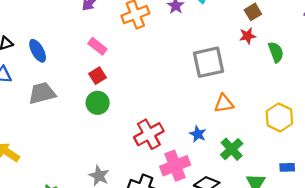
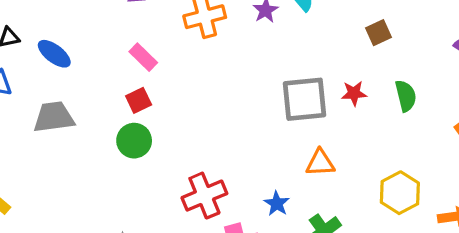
red star: (248, 36) -> (354, 93), moved
blue ellipse: (38, 51) -> (54, 54), turned -30

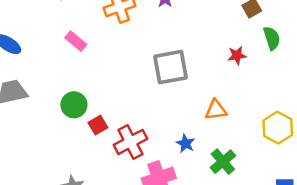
green semicircle: (406, 96) -> (272, 38), moved
gray square: (305, 99) -> (171, 67), moved
red square: (139, 100) -> (98, 125), moved

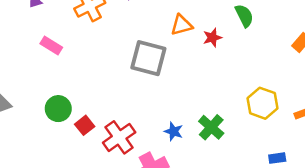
gray square: (171, 67) -> (148, 58), turned 33
orange triangle: (216, 110) -> (181, 25), moved
green cross: (223, 162) -> (211, 127), moved

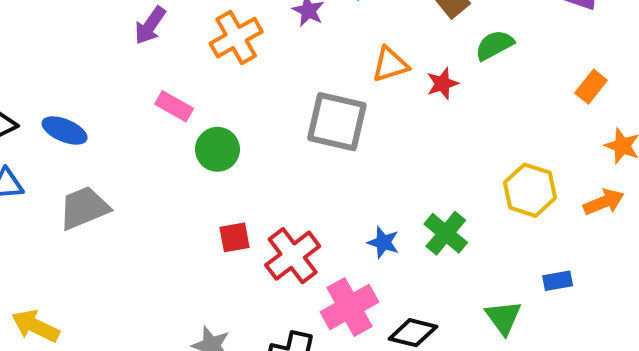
green semicircle: (244, 16) -> (494, 45), turned -90
green circle: (58, 109) -> (217, 149), moved
red square: (85, 125) -> (234, 237), turned 30

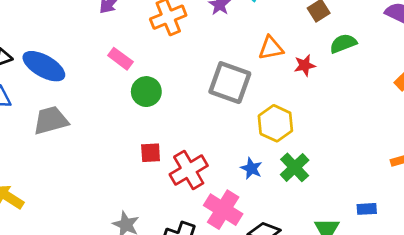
blue ellipse: (65, 130) -> (44, 66), size x1.4
yellow hexagon: (530, 190) -> (275, 123), moved
pink cross: (350, 307) -> (223, 210), turned -36

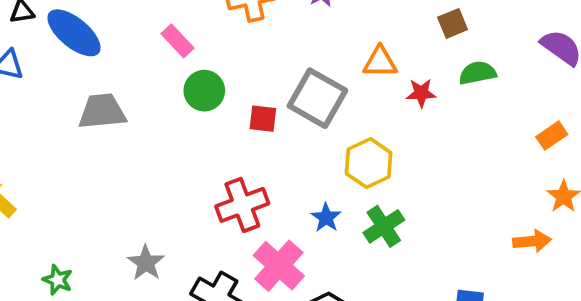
gray trapezoid: (51, 120) -> (102, 111), moved
red square: (151, 153) -> (263, 119), moved

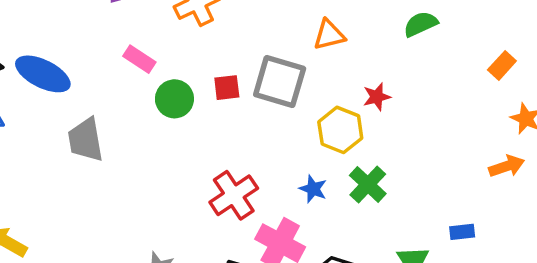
red star: (421, 93) -> (377, 97), moved
gray trapezoid: (102, 111) -> (85, 140), turned -81
red square: (263, 119) -> (227, 88), moved

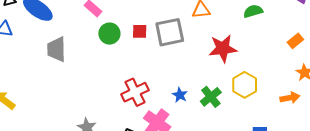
gray square: (280, 82) -> (170, 32), turned -36
red star: (377, 97) -> (223, 48), size x1.8
yellow hexagon: (340, 130) -> (245, 85), moved

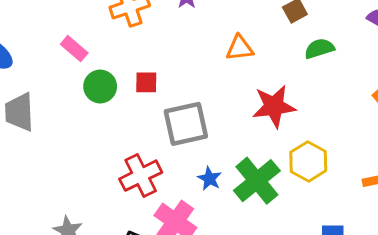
gray square: (170, 32) -> (186, 124), moved
green cross: (211, 97) -> (257, 181), size x1.4

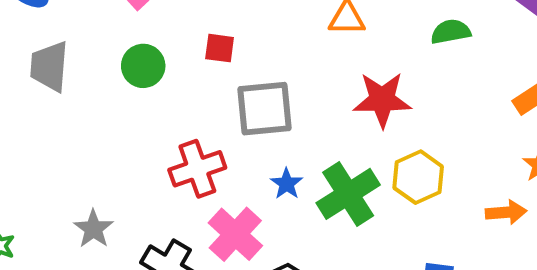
green circle: (100, 86) -> (143, 66), moved

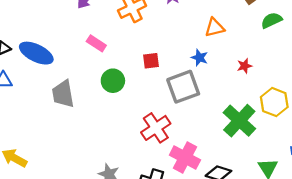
red star: (382, 100) -> (245, 66), size x0.5
blue star: (287, 184) -> (199, 58), moved

